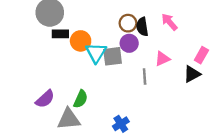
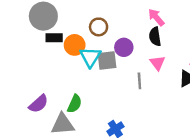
pink arrow: (169, 22) -> (156, 17), moved
brown circle: (128, 23) -> (99, 27), moved
black semicircle: (142, 27) -> (155, 37), moved
pink triangle: (162, 59) -> (157, 63), turned -42

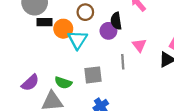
black semicircle: (155, 37) -> (116, 21), moved
gray square: (107, 61) -> (93, 75), moved
green semicircle: (75, 104) -> (63, 83), turned 84

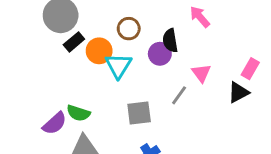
black rectangle: (45, 22) -> (74, 42), turned -40
gray line: (123, 62) -> (179, 95), turned 40
green semicircle: (63, 83) -> (78, 113), moved

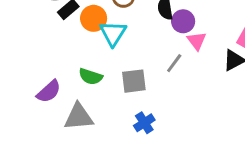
purple circle: (160, 54) -> (183, 21), moved
green semicircle: (78, 113) -> (91, 77), moved

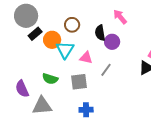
pink triangle: (197, 41) -> (86, 58), moved, turned -40
purple semicircle: (49, 91) -> (22, 89), turned 108
blue cross: (144, 123) -> (86, 110), turned 32

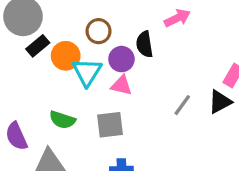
pink arrow: (120, 17) -> (177, 18), turned 105
purple circle: (112, 42) -> (121, 59), moved
gray line: (106, 70) -> (182, 105), moved

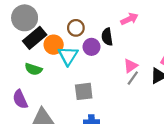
black rectangle: (38, 46) -> (35, 38), size x1.5
pink triangle: (121, 85) -> (131, 66), moved, turned -48
green semicircle: (62, 120) -> (33, 69), moved

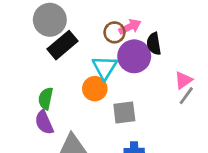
pink arrow: (129, 19) -> (130, 27), moved
orange circle: (54, 45) -> (95, 89), moved
purple circle: (91, 47) -> (134, 56), size x1.5
green semicircle: (33, 69) -> (46, 99), moved, turned 84

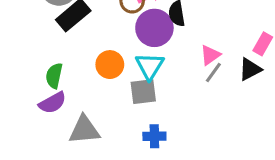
cyan triangle: (105, 68) -> (150, 66), moved
purple semicircle: (44, 122) -> (52, 103), turned -95

